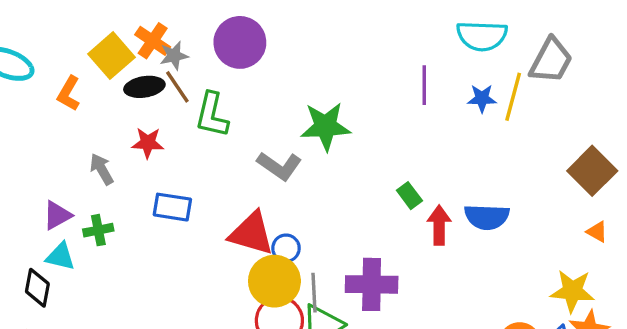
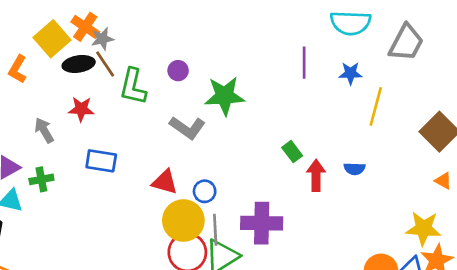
purple circle: (240, 42) -> (178, 71), moved, size x0.5
yellow line: (513, 97) -> (376, 106), moved
blue semicircle: (487, 217) -> (354, 169), size x0.6
red triangle: (251, 233) -> (165, 182), size x0.7
blue circle: (286, 248) -> (205, 191), moved

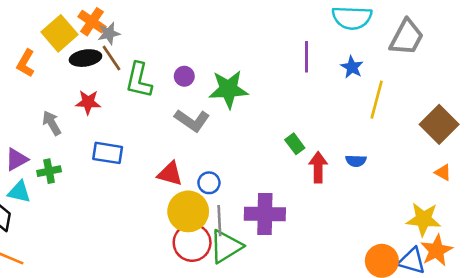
purple circle: (178, 71) -> (184, 76), moved
blue star: (351, 73) -> (352, 67), turned 30

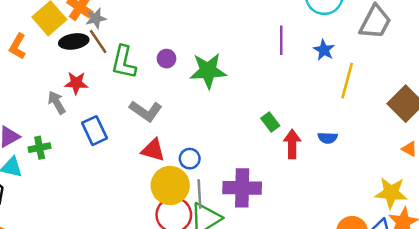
gray L-shape: (192, 120) -> (146, 111), moved
gray arrow: (52, 123) -> (57, 102), moved
blue rectangle: (108, 153) -> (94, 131), turned 56

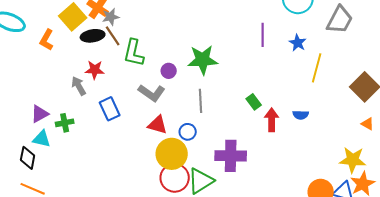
purple circle: (167, 59) -> (169, 71), moved
gray line: (199, 194) -> (201, 101), moved

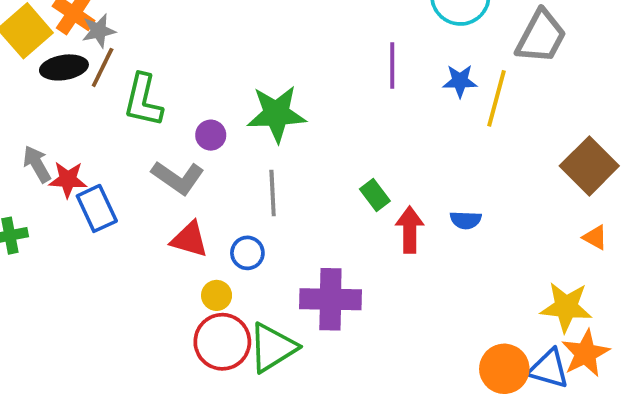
brown line: (113, 36) -> (103, 67), turned 60
blue star: (298, 43) -> (460, 81), turned -30
yellow line: (317, 68) -> (497, 98), moved
red star: (95, 70) -> (68, 180), moved
yellow circle: (172, 154) -> (217, 295), size x0.5

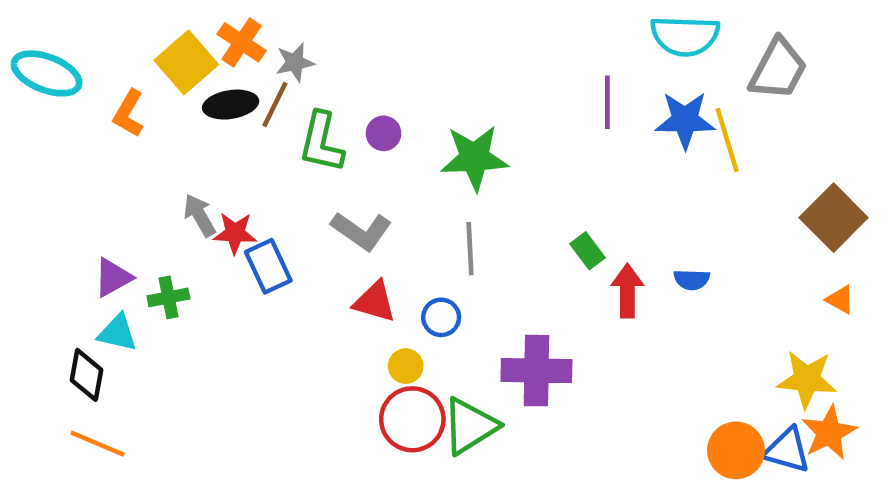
gray star: (99, 31) -> (295, 62), moved
blue star: (460, 81) -> (685, 120), size x1.5
yellow line: (497, 98) -> (727, 140), turned -32
purple circle: (211, 135) -> (384, 133), moved

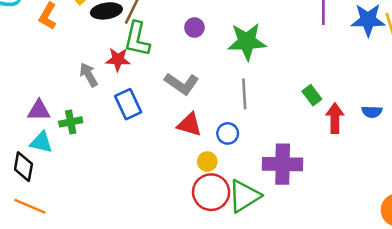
green L-shape: (321, 142) -> (137, 39), moved
red star: (235, 233) -> (118, 59), moved
purple triangle: (113, 277) -> (39, 110), turned 30

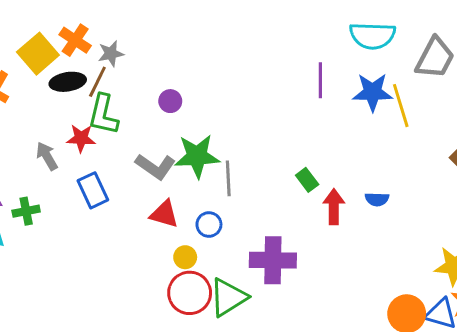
green star: (247, 42) -> (197, 156), moved

